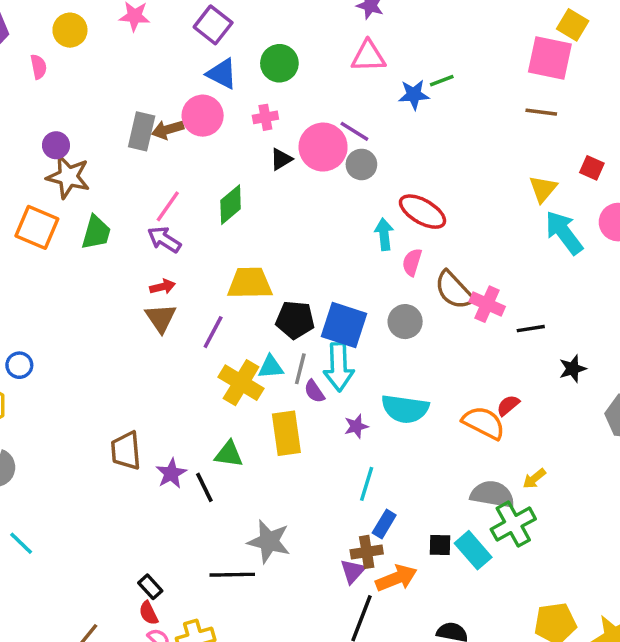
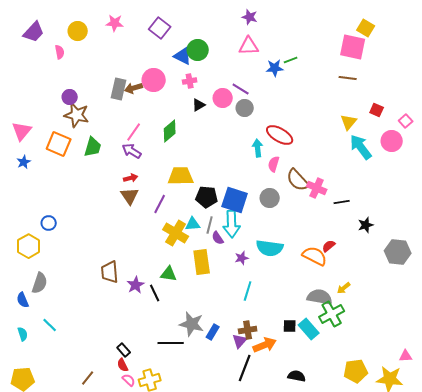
blue triangle: (222, 74) -> (183, 56), moved
pink circle: (323, 147) -> (223, 98), size x0.7
blue rectangle: (384, 524) -> (213, 332), moved

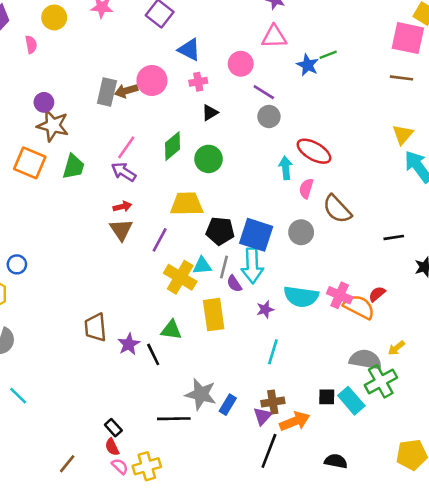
green circle: (198, 50) -> (209, 159), moved
blue star: (275, 68) -> (308, 65), turned 30
pink circle: (223, 98) -> (241, 64), moved
pink cross: (317, 188) -> (340, 295), moved

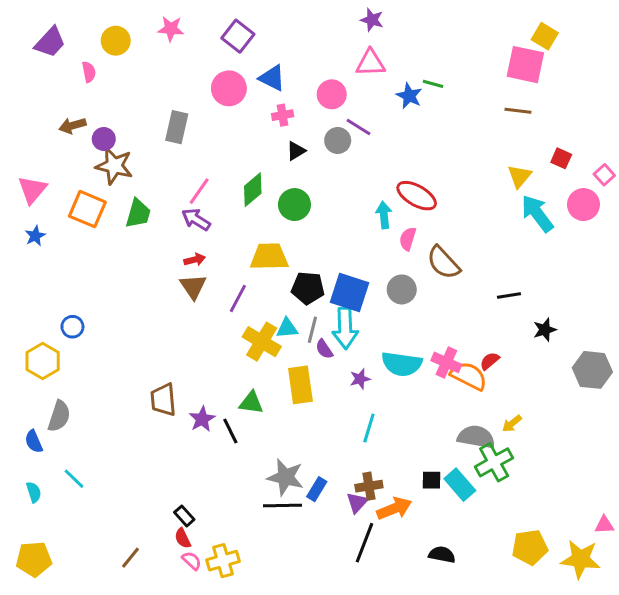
green line: (328, 55) -> (433, 84), turned 36
pink circle: (152, 80) -> (229, 88), moved
brown arrow: (126, 91) -> (72, 126), moved
gray circle: (269, 116) -> (338, 140), moved
black line: (174, 419) -> (283, 505), moved

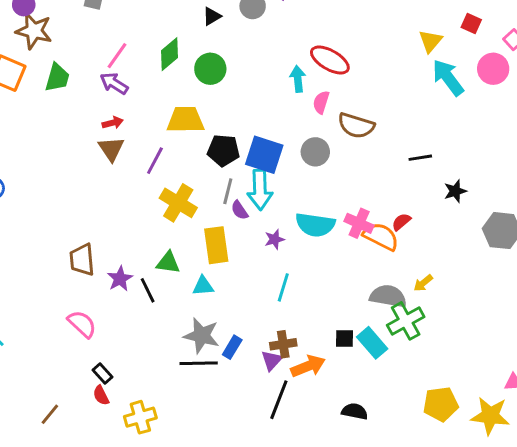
brown semicircle: (443, 263) -> (356, 126), turned -30
cyan triangle: (287, 328) -> (203, 286), moved
pink semicircle: (192, 561) -> (82, 324), moved, size x1.5

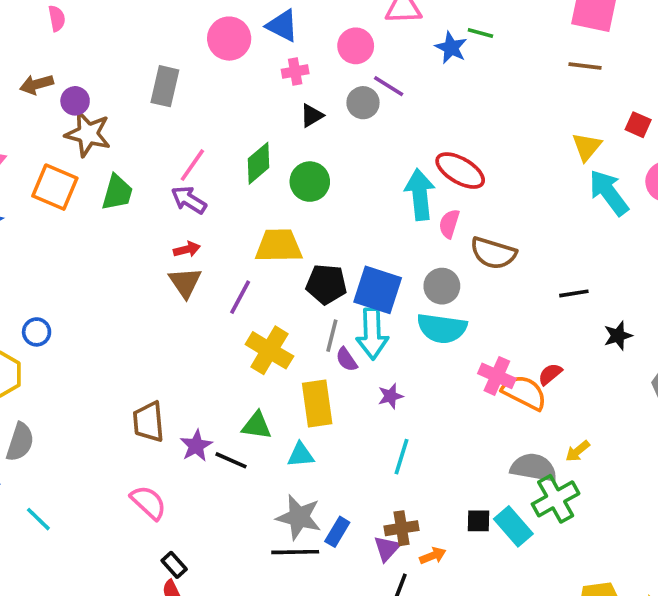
cyan arrow: (298, 79) -> (420, 194), size x1.5
cyan semicircle: (315, 225) -> (442, 328), moved
black line: (148, 290) -> (231, 460), turned -40
orange arrow: (308, 366) -> (433, 556), size x0.6

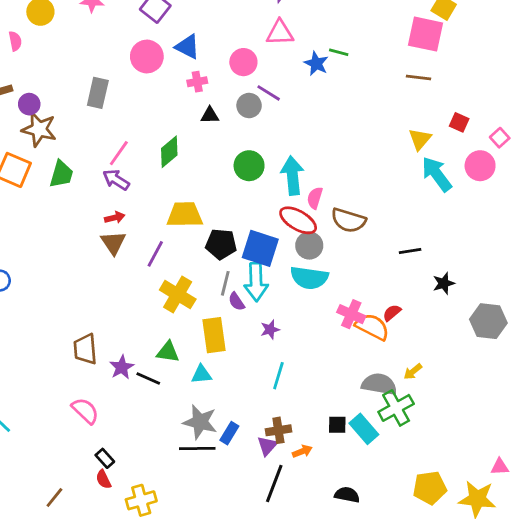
black triangle: (312, 116) -> (210, 115), turned 30
red ellipse: (460, 171) -> (298, 220), moved
green circle: (310, 182) -> (249, 166), moved

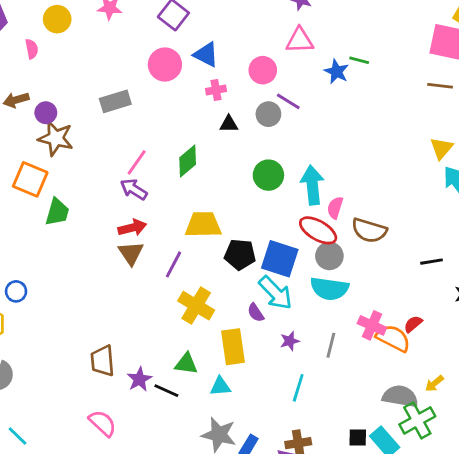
gray rectangle: (98, 93) -> (115, 101), turned 60
green trapezoid: (61, 174) -> (57, 212), moved
red arrow: (115, 218) -> (132, 228), size x1.4
cyan arrow: (256, 282) -> (276, 293), turned -42
gray line: (225, 283) -> (331, 345), moved

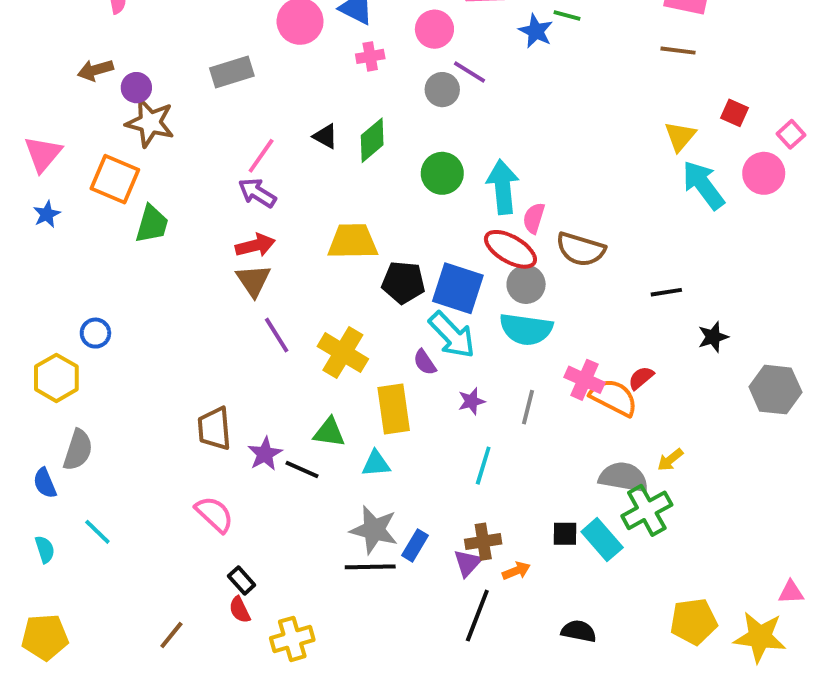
black triangle: (229, 124) -> (325, 136), moved, turned 30
green diamond: (188, 161) -> (372, 140), moved
purple line: (173, 264) -> (277, 335), moved, turned -60

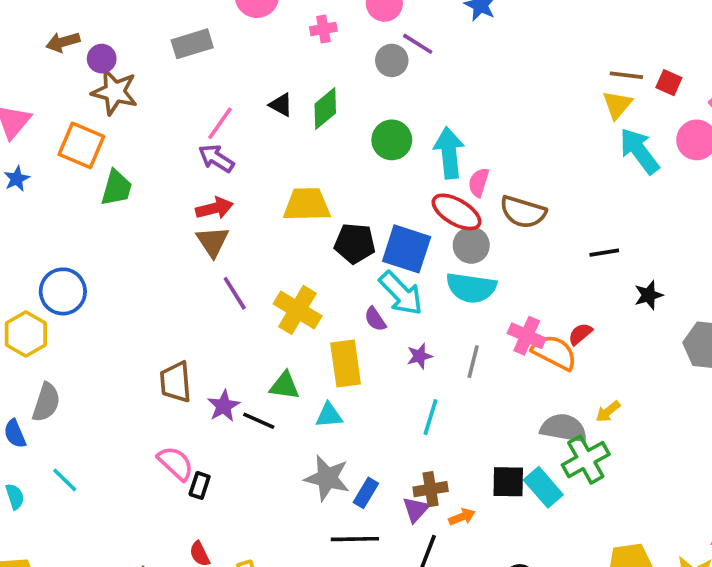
brown line: (678, 51) -> (626, 75), moved
blue circle: (95, 333) -> (63, 291), size x1.6
black square: (565, 534) -> (508, 482), size x1.4
black line: (370, 567) -> (355, 539), moved
black rectangle: (242, 581) -> (200, 485), moved, turned 60

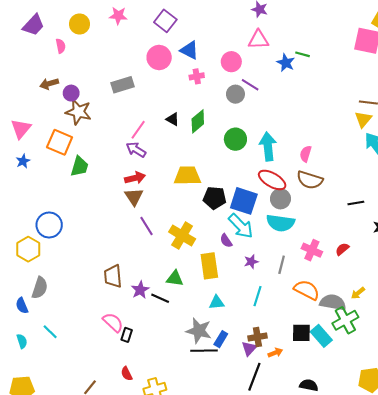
pink semicircle: (479, 182) -> (306, 154), moved
orange semicircle: (554, 352) -> (307, 290), moved
cyan triangle: (329, 415) -> (217, 302), moved
black line: (355, 539) -> (204, 351), moved

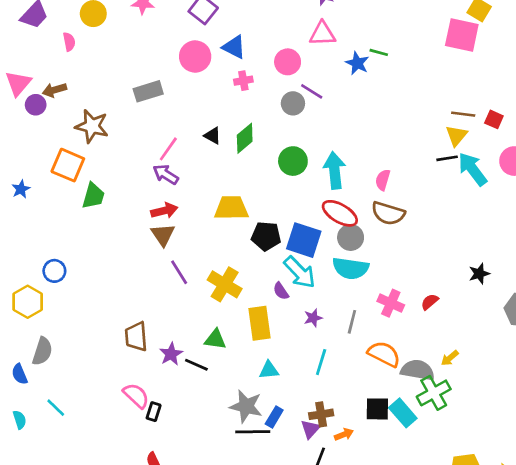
purple circle: (71, 93) -> (36, 105), moved
pink triangle: (21, 129) -> (18, 83), moved
black line: (356, 203) -> (447, 158), moved
blue circle: (49, 225) -> (54, 271), size x0.7

